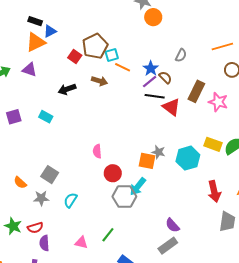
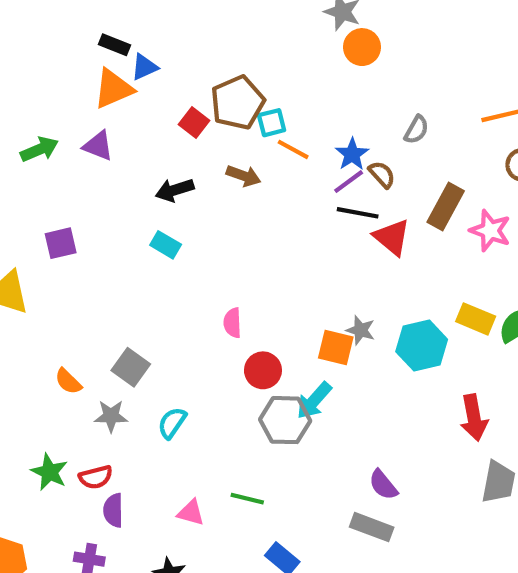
cyan rectangle: (46, 117) -> (166, 245), moved
green line: (108, 235) -> (247, 499), turned 63
gray rectangle: (168, 246) -> (372, 527), turned 54

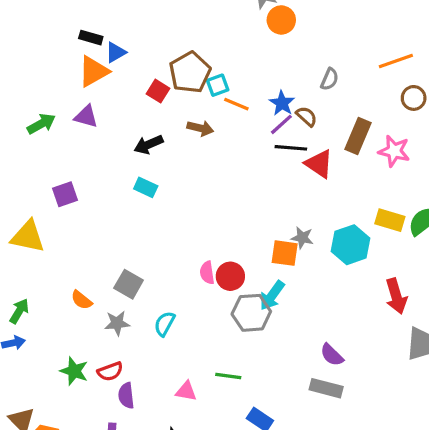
pink semicircle: (232, 323) -> (207, 273), moved

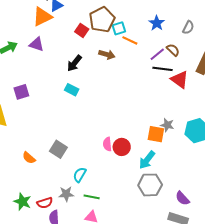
blue star: (282, 103) -> (157, 23), moved
black arrow: (148, 145) -> (74, 63), turned -30
gray hexagon: (251, 313) -> (150, 185), moved
gray star: (117, 323) -> (66, 194), moved
green line: (228, 376) -> (92, 197), moved

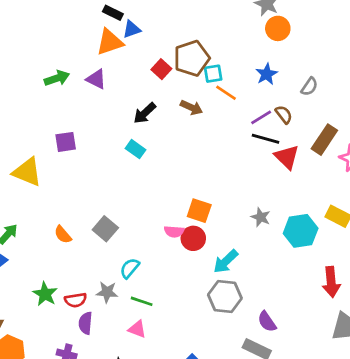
orange square: (156, 134) -> (199, 211), moved
pink semicircle: (107, 144) -> (174, 232), turned -88

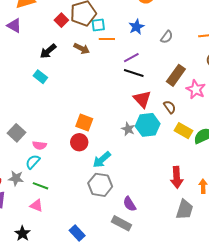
orange line: (226, 93) -> (107, 39), turned -35
brown semicircle: (284, 115) -> (170, 107), moved
red triangle: (287, 157) -> (142, 99), moved
cyan hexagon: (301, 231) -> (148, 125), moved
pink semicircle: (174, 232) -> (40, 145), moved

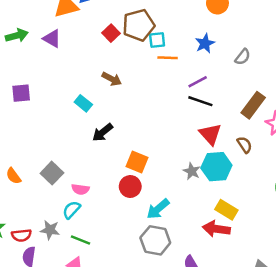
brown arrow: (82, 49) -> (112, 79), moved
black arrow: (48, 51) -> (103, 132), moved
yellow rectangle: (183, 131) -> (226, 210), moved
red arrow: (177, 177) -> (216, 229), moved, turned 100

